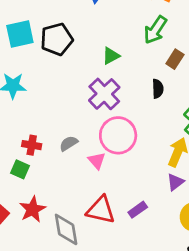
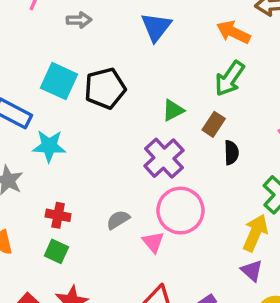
cyan square: (20, 34) -> (59, 81), turned 36
brown rectangle: (175, 59) -> (214, 124), moved
red cross: (32, 145) -> (58, 215), moved
purple triangle: (175, 182) -> (252, 271), turned -42

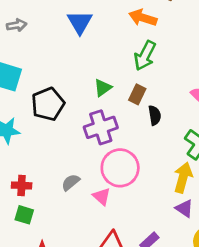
black pentagon: (105, 88) -> (48, 104), moved
purple cross: (164, 158) -> (101, 127), turned 32

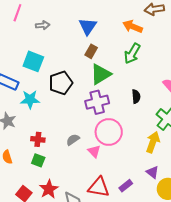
green triangle: (103, 88) -> (101, 74), size x1.6
brown rectangle: (137, 94) -> (91, 51), moved
purple triangle: (184, 208) -> (152, 172), moved

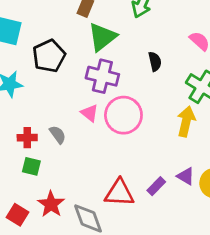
purple cross: (97, 102) -> (102, 76), turned 35
gray semicircle: (73, 140) -> (58, 135), moved, turned 96
pink triangle: (94, 151) -> (90, 113), moved
purple triangle: (152, 172) -> (186, 176), moved

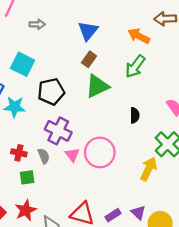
purple cross: (102, 76) -> (58, 131), moved
pink triangle: (90, 113) -> (72, 155), moved
green square: (31, 166) -> (27, 177), moved, turned -35

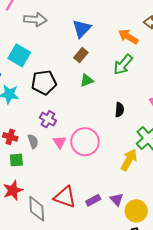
gray arrow: (37, 24) -> (35, 20), size x1.5
green triangle: (97, 86) -> (87, 80), size x0.6
purple cross: (58, 131) -> (48, 119), size x0.7

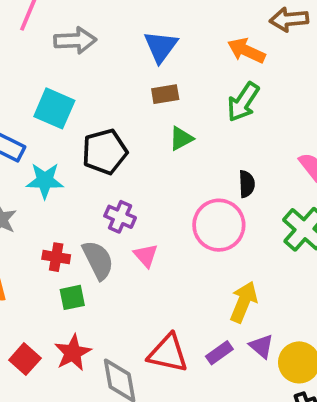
brown rectangle: (81, 55) -> (165, 94), turned 48
gray semicircle: (33, 141) -> (98, 260), size x1.5
pink circle: (85, 142) -> (219, 225), moved
yellow arrow: (129, 160) -> (244, 302), moved

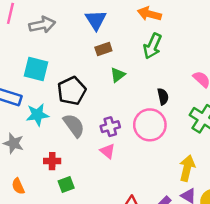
purple cross: (120, 217) -> (110, 127), moved, turned -30
gray semicircle: (98, 260) -> (74, 125), moved
yellow arrow: (244, 302) -> (187, 168), moved

